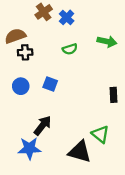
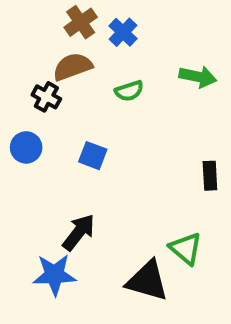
brown semicircle: (15, 36) -> (73, 67), moved
black cross: (25, 52) -> (46, 97), turned 32
blue circle: (21, 86) -> (26, 147), moved

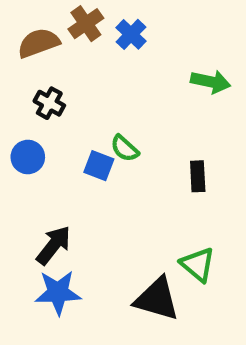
brown semicircle: (73, 67) -> (39, 43), moved
green semicircle: (129, 91) -> (125, 148), moved, turned 60
black rectangle: (210, 176) -> (198, 176), moved
black arrow: (79, 232) -> (54, 245), moved

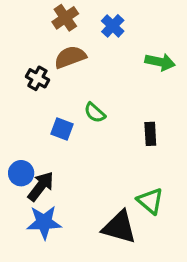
blue cross: (131, 34) -> (113, 26), moved
brown semicircle: (39, 43) -> (70, 57), moved
blue circle: (28, 157) -> (21, 173), moved
blue square: (99, 166) -> (62, 129), moved

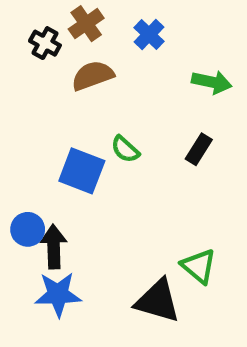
black cross: (37, 78) -> (45, 43), moved
blue square: (62, 129) -> (82, 171), size x1.5
black rectangle: (150, 134) -> (199, 149), moved, turned 35
black arrow: (41, 186) -> (54, 247), turned -40

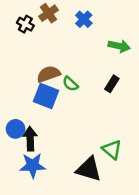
brown semicircle: (93, 76) -> (48, 74), moved

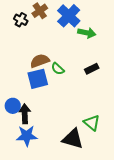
blue cross: (84, 19) -> (69, 16), size x1.6
green arrow: (119, 46) -> (87, 33), moved
black rectangle: (112, 84) -> (92, 69), turned 32
blue square: (46, 96) -> (38, 79), turned -35

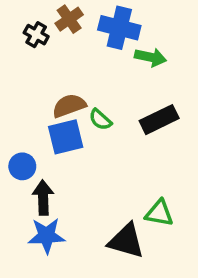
blue cross: (69, 16) -> (119, 28), turned -30
black rectangle: (92, 69) -> (159, 120), size x1.5
blue circle: (13, 106) -> (22, 166), moved
green triangle: (92, 123) -> (159, 213), turned -30

